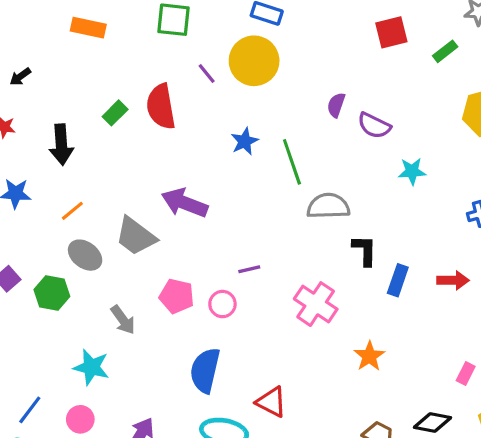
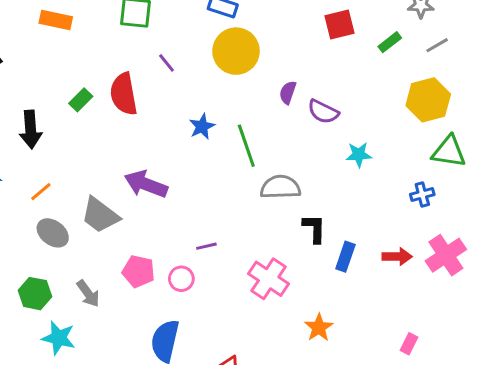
yellow circle: (254, 61) -> (236, 51), moved
green hexagon: (52, 293) -> (35, 294), moved

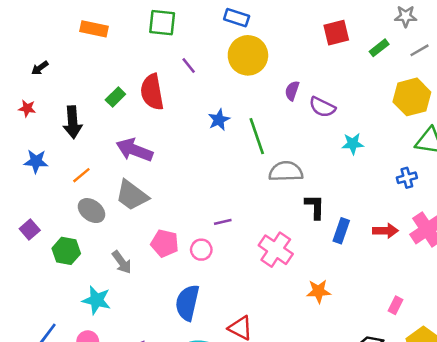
purple arrow: (146, 184) -> (134, 150), moved
green hexagon: (35, 294) -> (66, 251), moved
orange star: (319, 328) -> (319, 291), turned 30

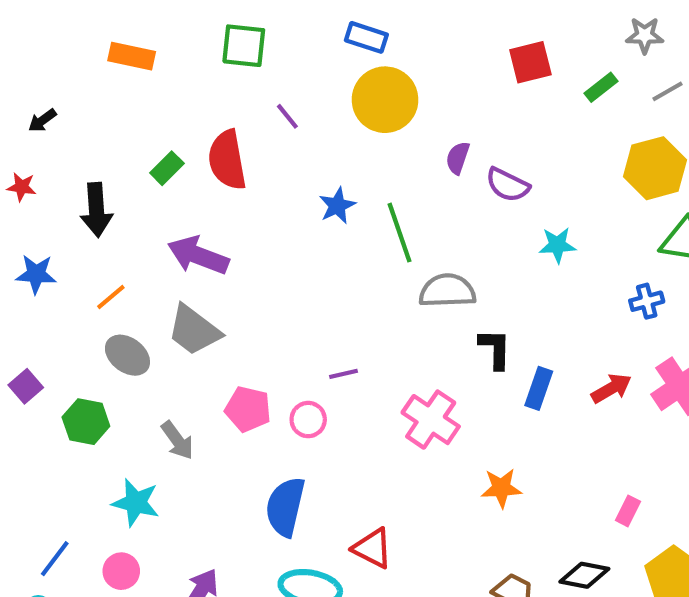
red arrow: (385, 231) -> (611, 388), turned -30

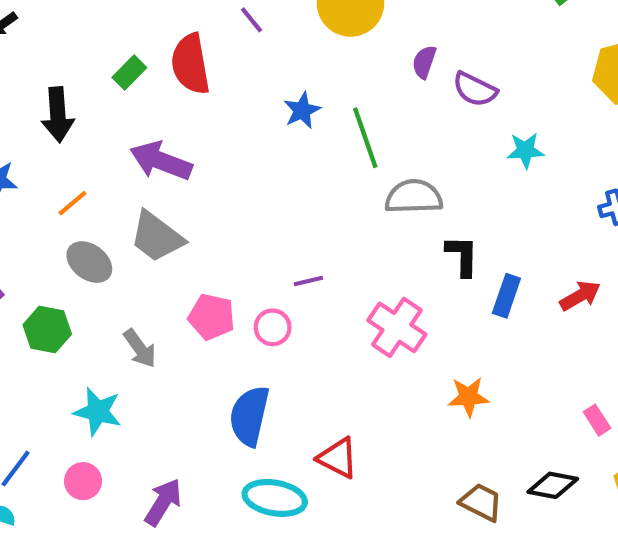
pink rectangle: (628, 511) -> (597, 420), turned -60

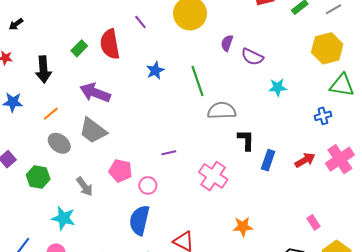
blue star: (302, 110) -> (155, 70), moved
pink circle: (273, 327) -> (148, 185), moved
orange star: (468, 397) -> (243, 227), moved

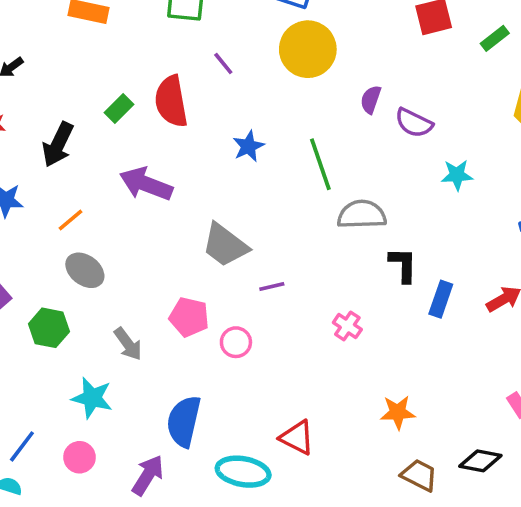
black arrow: (43, 69) -> (58, 144), turned 30
gray trapezoid: (93, 131) -> (225, 245), moved
pink cross: (213, 176) -> (347, 326), size x0.6
blue semicircle: (139, 220) -> (184, 421), moved

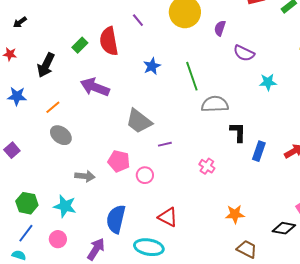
purple semicircle: (371, 100) -> (220, 28), moved
green hexagon: (49, 328) -> (27, 203), moved
gray arrow: (128, 344) -> (85, 176), turned -48
red triangle: (297, 437) -> (168, 217), moved
black diamond: (480, 461) -> (284, 228), moved

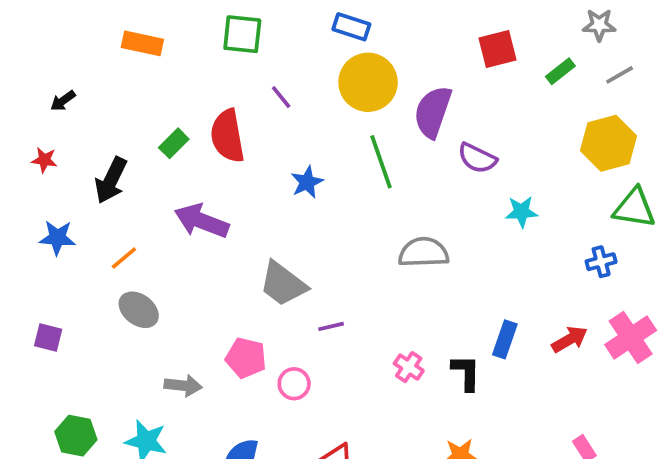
purple semicircle: (220, 28) -> (433, 112), size x1.8
green line: (192, 76) -> (381, 162), moved
black L-shape: (238, 132) -> (466, 373), moved
purple square: (12, 150) -> (48, 338), turned -35

